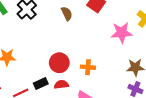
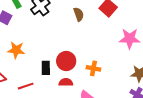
black rectangle: (41, 84) -> (46, 68), moved, turned -72

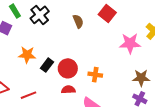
orange star: (16, 50) -> (27, 55), moved
black rectangle: (46, 68) -> (47, 65), moved, turned 40

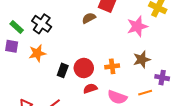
brown semicircle: (78, 21) -> (89, 18), moved, turned -80
orange star: (27, 55) -> (37, 53), moved
brown star: (141, 78) -> (142, 59), moved

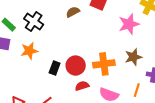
brown semicircle: (89, 18) -> (73, 12), moved
orange cross: (112, 66) -> (104, 64), size x1.5
orange line: (145, 93) -> (137, 90), turned -56

